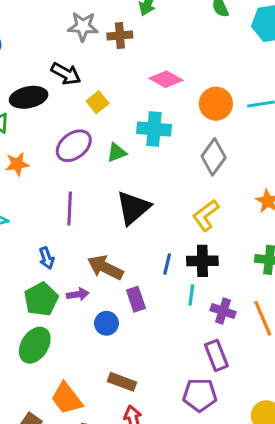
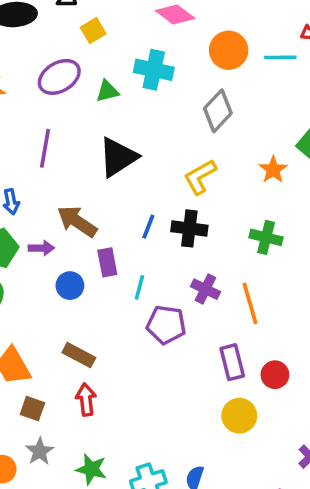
cyan line: (191, 295) -> (139, 287), moved
purple rectangle: (216, 355) -> (232, 362), moved
purple pentagon: (200, 395) -> (166, 325), moved

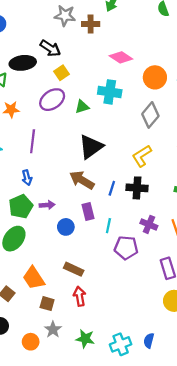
yellow square: (93, 31) -> (62, 73), moved
purple line: (45, 148) -> (33, 141), moved
brown arrow: (77, 221) -> (82, 180), moved

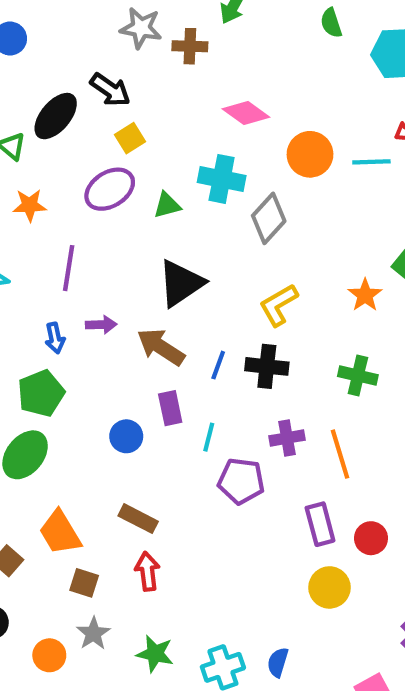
black ellipse: (23, 63) -> (56, 116), turned -45
gray diamond: (150, 115) -> (269, 218), moved
purple arrow: (47, 205) -> (101, 325), moved
purple cross: (149, 224) -> (287, 438), turned -35

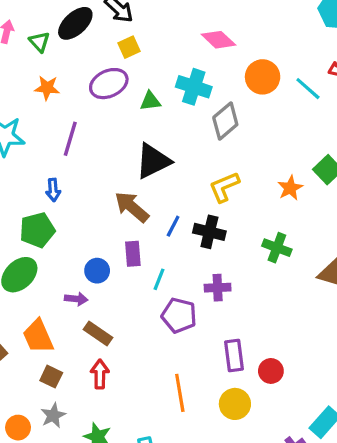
cyan line: (371, 162) -> (308, 89), turned 36
purple arrow: (101, 325) -> (76, 299), moved
orange line: (340, 454) -> (180, 393), moved

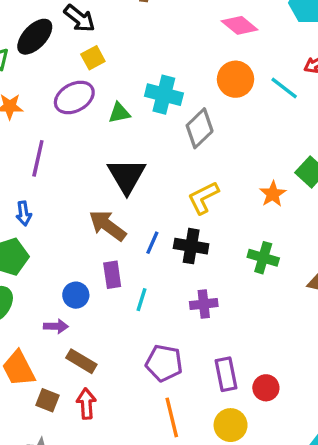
pink diamond: (218, 40) -> (240, 25), moved
black triangle: (153, 161) -> (127, 176), turned -30
purple pentagon: (179, 315) -> (164, 363), moved
brown square: (51, 377) -> (48, 400), moved

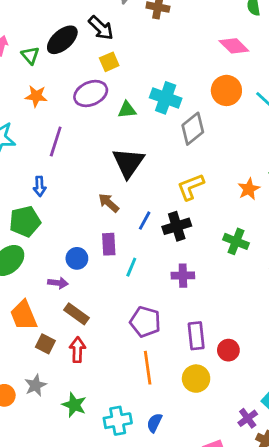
brown arrow: (108, 226) -> (109, 203), size x0.7
black cross: (191, 246) -> (177, 226), turned -32

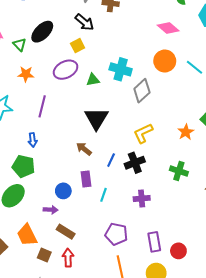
black arrow: (101, 28) -> (84, 22), moved
green pentagon: (25, 221) -> (23, 166), turned 30

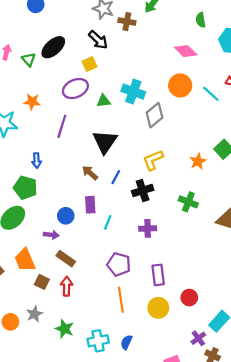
orange star: (26, 74) -> (32, 102), moved
purple line: (42, 106) -> (62, 126), moved
blue line: (111, 160) -> (116, 177), moved
red circle: (178, 251) -> (189, 298), moved

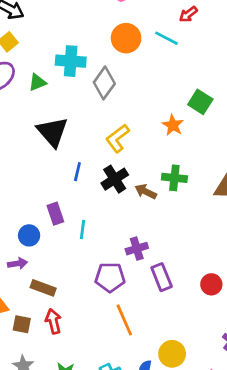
brown arrow: (90, 173) -> (146, 192), moved
purple cross: (148, 228) -> (137, 249), moved
red circle: (189, 298) -> (211, 284), moved
yellow circle: (158, 308) -> (172, 354), moved

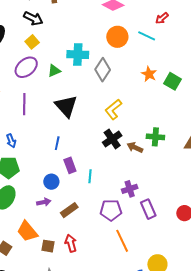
orange star: (173, 125) -> (149, 74), moved
blue line: (77, 172) -> (57, 143), moved
brown rectangle: (43, 288) -> (69, 210), moved, turned -54

